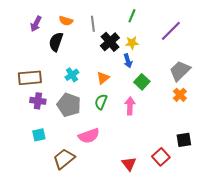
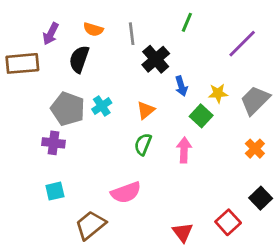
yellow star: (132, 43) -> (218, 93), moved
brown rectangle: (30, 78) -> (22, 63), moved
orange cross: (180, 95) -> (255, 149), moved
gray pentagon: (69, 105) -> (68, 109), moved
black square: (184, 140) -> (261, 198), turned -35

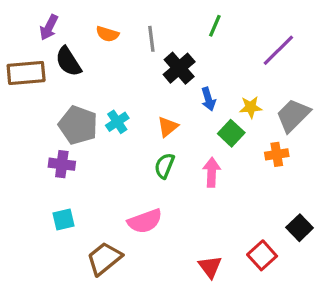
purple arrow: (51, 34) -> (49, 27), moved
black semicircle: (79, 59) -> (68, 62), moved, turned -52
orange cross: (255, 149) -> (277, 154), moved, turned 36

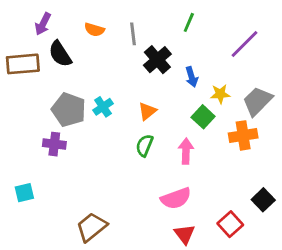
blue arrow: (208, 99) -> (192, 77), moved
orange cross: (277, 154) -> (243, 135), size x1.4
cyan square: (63, 220) -> (24, 193), moved
pink semicircle: (145, 221) -> (176, 198), moved

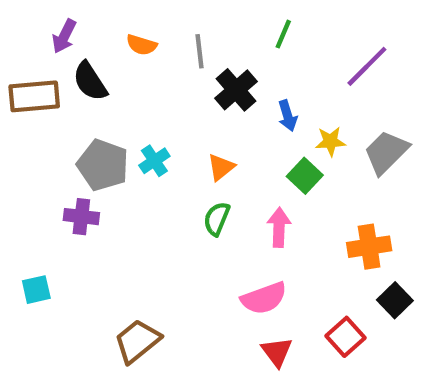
orange cross: (243, 135) -> (369, 247), moved

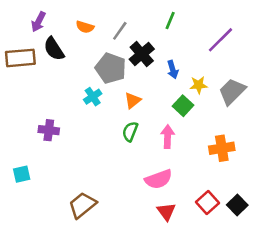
gray line: (199, 51) -> (120, 31), turned 42
gray pentagon: (103, 165) -> (111, 68), moved
black square: (395, 300) -> (237, 205), moved

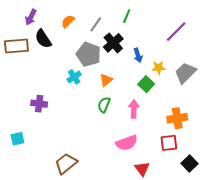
green line: (170, 20) -> (127, 16), moved
orange semicircle: (85, 27) -> (68, 21), turned 120
red square: (208, 202) -> (169, 143), moved, turned 36
red triangle: (166, 212) -> (142, 169), moved

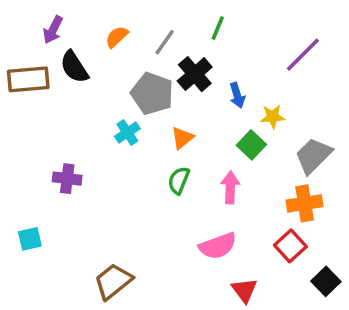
gray trapezoid: (185, 73) -> (313, 156), moved
red square: (169, 143) -> (290, 246), turned -36

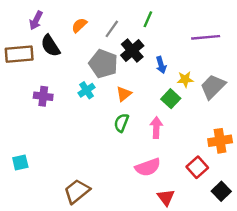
purple line: (303, 55) -> (206, 37), turned 40
gray trapezoid: (313, 156) -> (213, 87), moved
purple cross: (67, 179) -> (43, 96), moved
orange cross: (305, 203) -> (220, 141), moved

